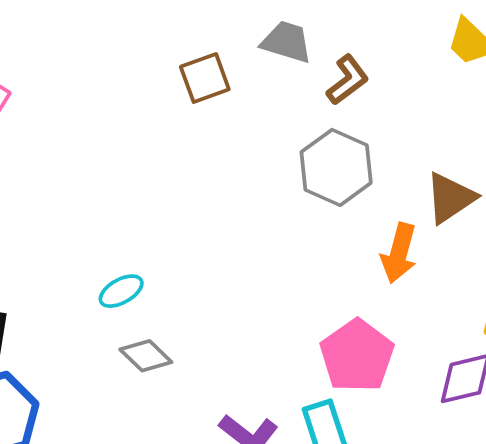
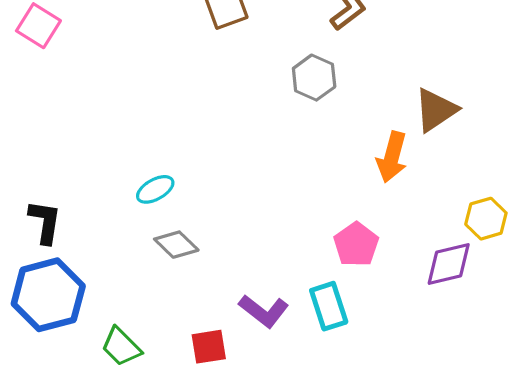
gray hexagon: (336, 167) -> (314, 78), moved, size x0.7
pink pentagon: (357, 356) -> (356, 245), size x0.7

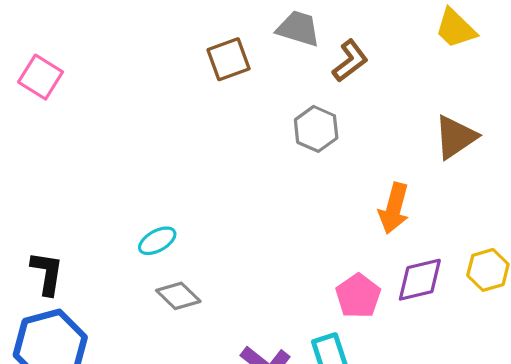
brown triangle: (436, 110) -> (455, 137), moved
purple diamond: (449, 264) -> (420, 280), moved

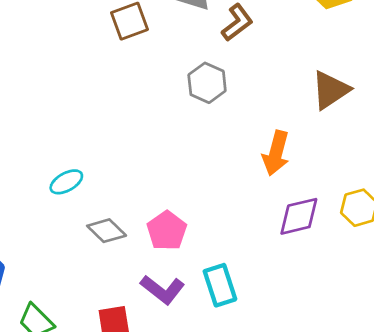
gray diamond: (178, 296) -> (107, 231), moved
pink pentagon: (358, 296) -> (167, 231), moved

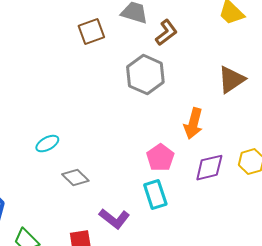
gray hexagon: (207, 83) -> (145, 75), size x1.4
pink pentagon: (167, 231) -> (160, 158), moved
cyan rectangle: (220, 285) -> (155, 195), moved

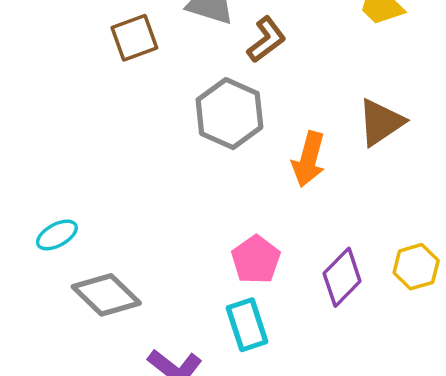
orange arrow: (193, 124) -> (309, 159), moved
purple diamond: (209, 168) -> (342, 277), turned -32
gray diamond: (75, 178) -> (106, 295), size x1.4

